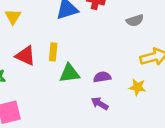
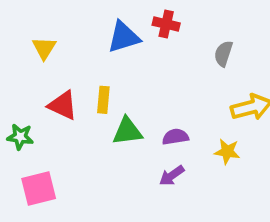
gray semicircle: (135, 20) -> (223, 54), turned 126
purple arrow: (100, 103) -> (172, 176), turned -66

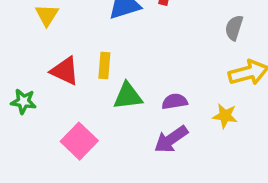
gray semicircle: (223, 54) -> (234, 28), moved
purple arrow: (172, 176) -> (171, 139), size x1.4
pink square: (39, 189) -> (79, 141), moved, turned -32

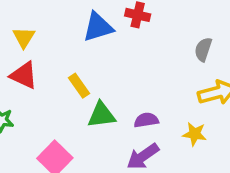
yellow rectangle: (104, 65) -> (79, 86), turned -40
red triangle: (65, 71) -> (24, 75), moved

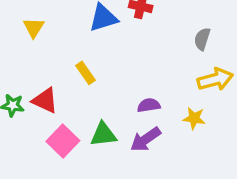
red triangle: (24, 75) -> (45, 100), moved
green triangle: (101, 115) -> (103, 134), moved

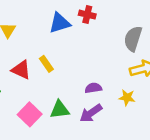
gray semicircle: (202, 39) -> (133, 39), size x1.5
red triangle: (45, 100) -> (21, 70), moved

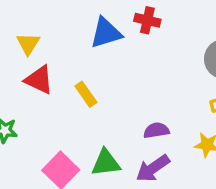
red triangle: (21, 70) -> (39, 80), moved

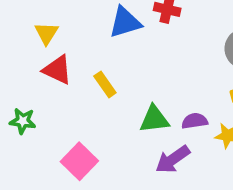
purple semicircle: (156, 130) -> (195, 121), moved
green triangle: (106, 163) -> (154, 119), moved

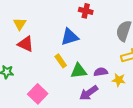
blue triangle: (125, 22) -> (70, 37), moved
yellow rectangle: (105, 84) -> (61, 61), moved

